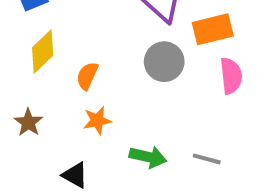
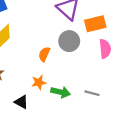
orange semicircle: (87, 76) -> (44, 54), moved
orange star: (97, 120) -> (39, 82), moved

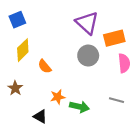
orange semicircle: (44, 54) -> (45, 66), moved, turned -64
gray line: (92, 93) -> (116, 100), moved

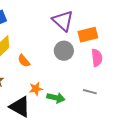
black triangle: (40, 116) -> (20, 107), size x1.6

